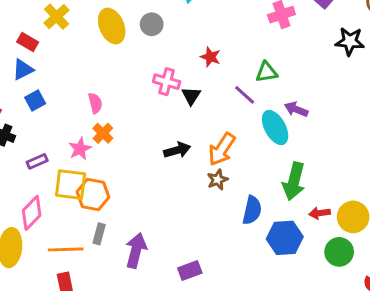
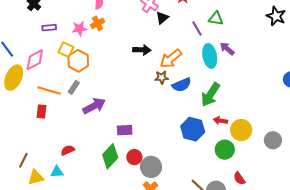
yellow square: (71, 185) -> (66, 50), size x0.7
blue semicircle: (252, 210) -> (182, 85), moved, turned 36
purple arrow: (136, 251) -> (94, 106), turned 30

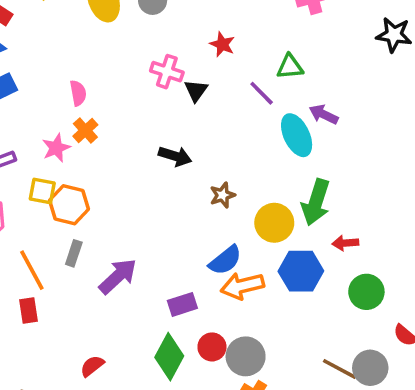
black arrow: (142, 50) -> (175, 156), turned 30
orange arrow: (171, 59) -> (242, 286), moved, turned 40
blue semicircle: (182, 85) -> (225, 260), moved
orange line: (49, 90) -> (32, 270), turned 60
yellow circle: (241, 130) -> (274, 223), moved

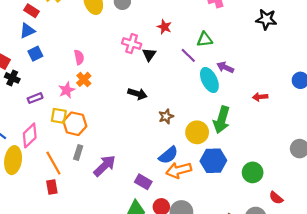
red arrow: (345, 243) -> (260, 97), moved
purple rectangle: (182, 304) -> (143, 182), turned 49

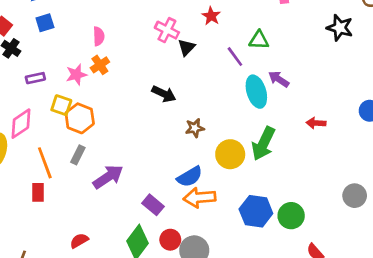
blue hexagon: (213, 161) -> (256, 211), moved

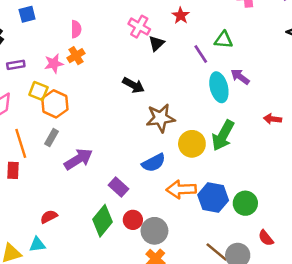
brown star: (195, 128) -> (160, 118), size x1.6
orange arrow: (200, 198) -> (181, 189), moved

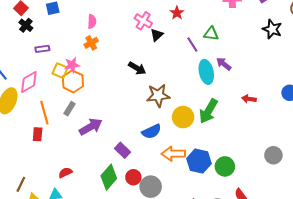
pink star: (54, 64) -> (72, 65), moved

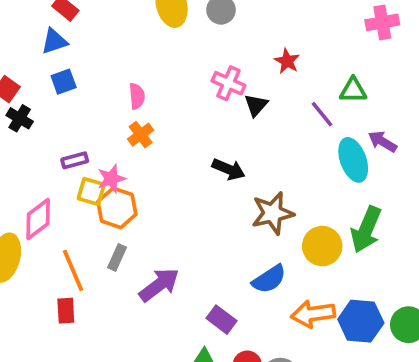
purple rectangle: (42, 49) -> (75, 160), moved

